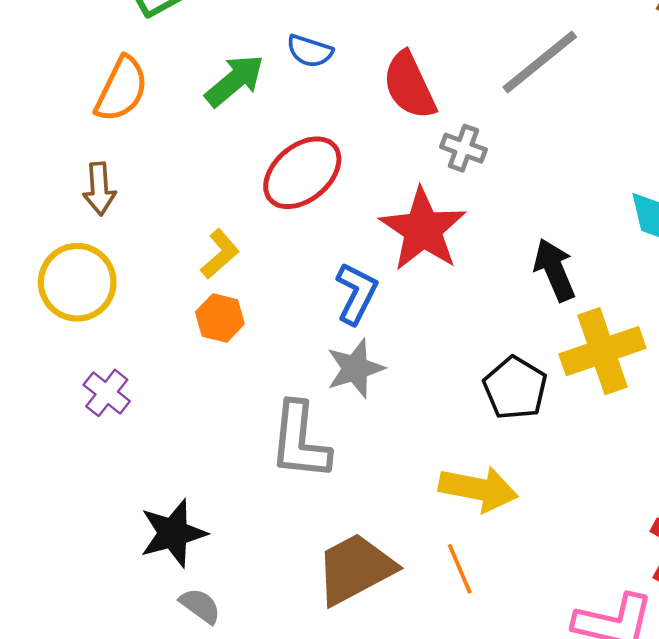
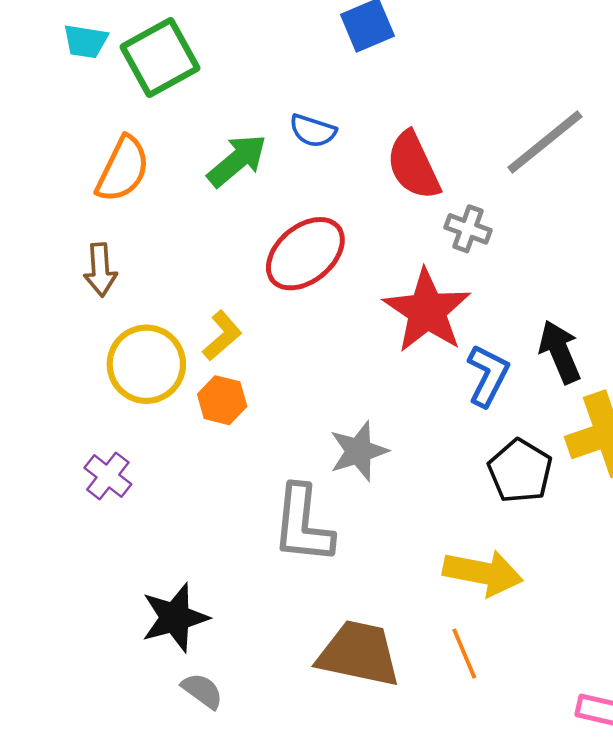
yellow circle: (77, 282) -> (146, 364), moved
blue L-shape: (356, 293) -> (488, 375), moved
brown trapezoid: (355, 569) -> (359, 654), turned 40

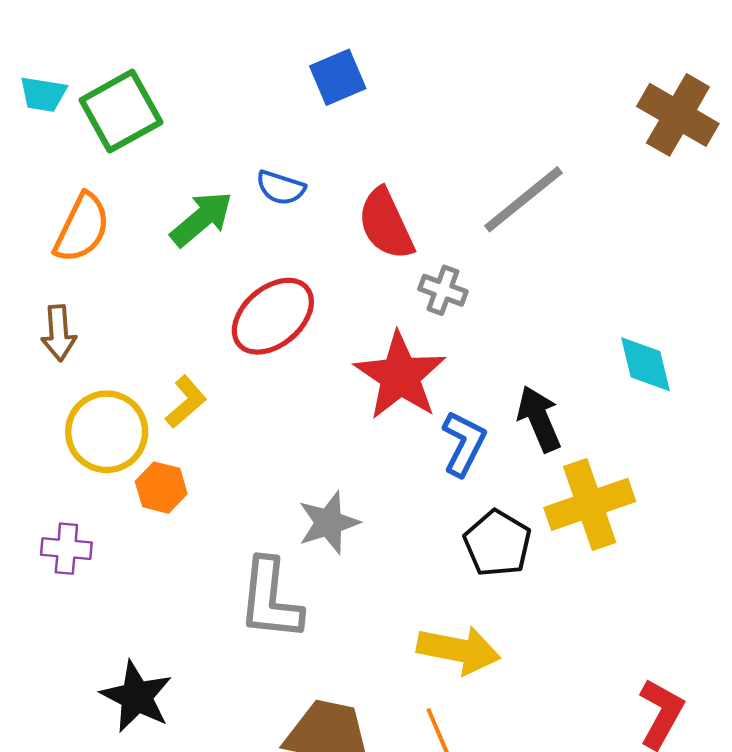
orange hexagon: (222, 400) -> (161, 488), moved
purple cross: (108, 476) -> (66, 549), turned -33
black star: (175, 618) -> (137, 697), turned -30

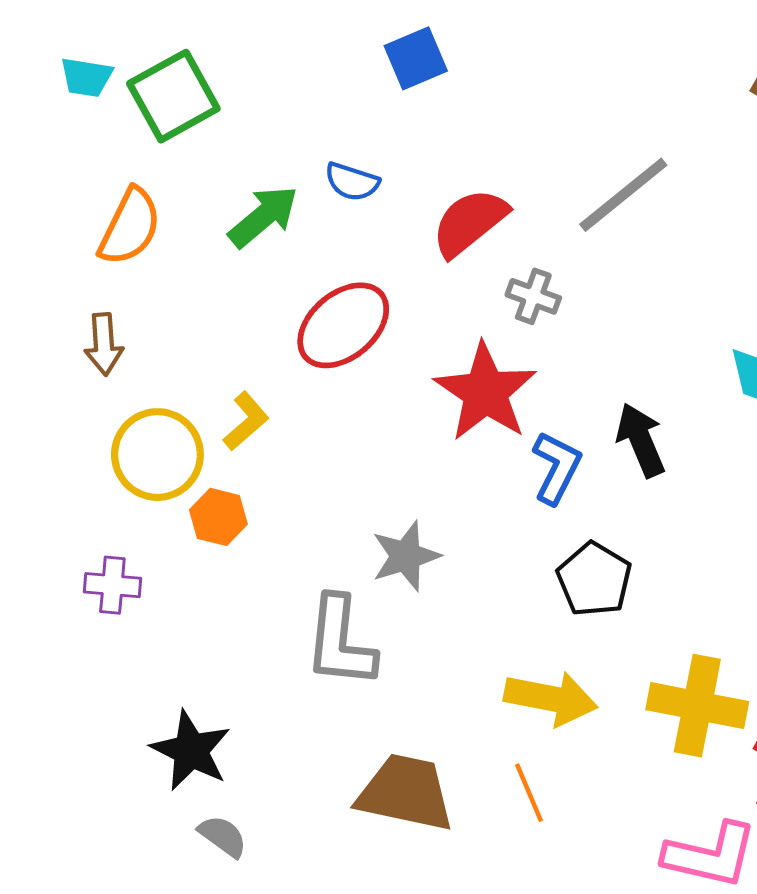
red semicircle: (386, 224) -> (469, 222), turned 76
yellow cross: (590, 504) -> (697, 706), moved, turned 30

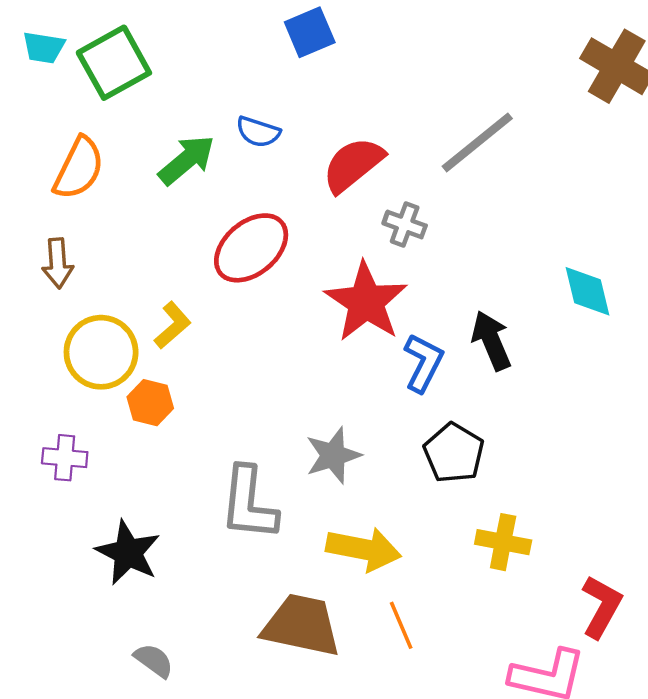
gray star: (406, 556) -> (333, 455), moved
yellow arrow: (551, 698) -> (364, 549), moved
yellow cross: (697, 706) -> (503, 542), moved, size x0.7
black star: (191, 751) -> (128, 553), moved

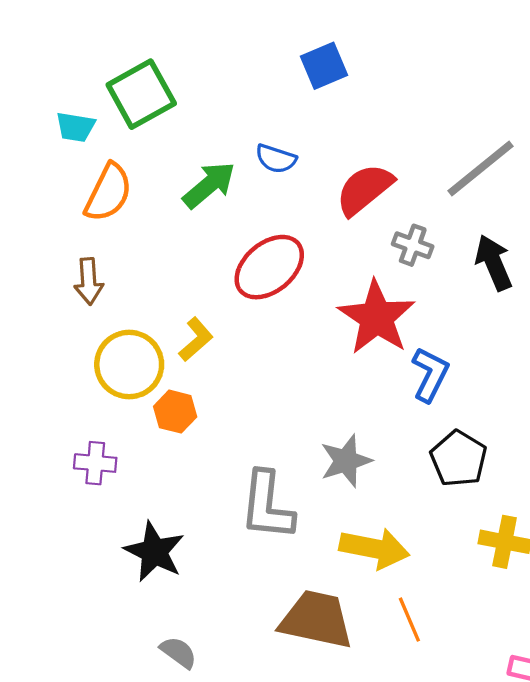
cyan trapezoid: (44, 47) -> (76, 127), moved
black arrow: (491, 340) -> (494, 263), moved

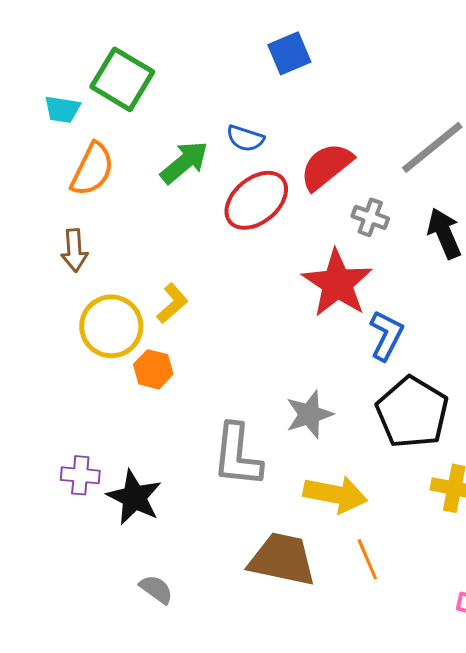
green square: (141, 94) -> (122, 79), turned -30
red ellipse: (269, 267) -> (256, 200), moved
black pentagon: (459, 459) -> (412, 412), size x1.4
purple cross: (95, 463) -> (80, 475), moved

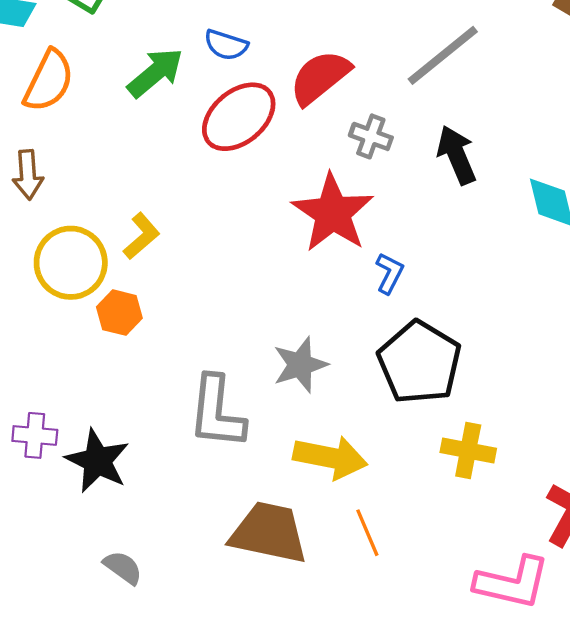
blue L-shape: (386, 335) -> (389, 273), size x0.7

